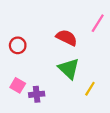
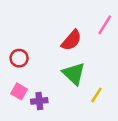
red semicircle: (67, 38) -> (71, 40), turned 105
red circle: (18, 45) -> (19, 58), moved

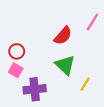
pink square: (19, 91) -> (16, 70), moved
purple cross: (39, 101) -> (35, 89), size x1.5

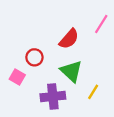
red circle: (17, 51) -> (34, 57), moved
purple cross: (35, 89) -> (53, 96), moved

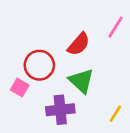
red circle: (34, 57) -> (39, 65), size x1.5
yellow line: (93, 92) -> (115, 114), moved

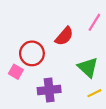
green triangle: (81, 81) -> (88, 67), moved
yellow line: (115, 114) -> (94, 93), turned 32

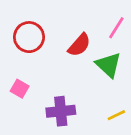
red circle: (32, 53) -> (29, 37), moved
green triangle: (88, 67) -> (108, 65), moved

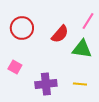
green triangle: (108, 65) -> (82, 49), turned -35
yellow line: (116, 115) -> (80, 84), moved, turned 32

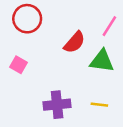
red circle: (22, 28) -> (27, 19), moved
pink square: (15, 67) -> (18, 65), moved

